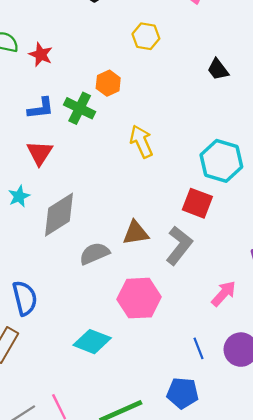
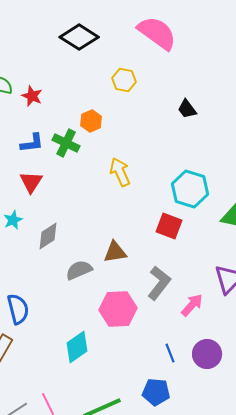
gray diamond: (59, 215) -> (48, 236), size x0.7
gray L-shape: (179, 245) -> (159, 283), moved
cyan diamond: (92, 342) -> (77, 347), turned -56

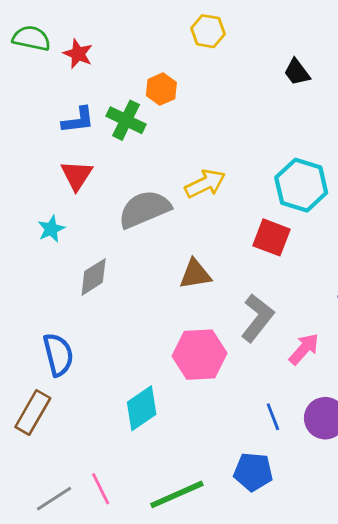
yellow arrow: (120, 172) -> (205, 184), moved, turned 88
gray diamond: (48, 236) -> (94, 277), moved
gray semicircle: (79, 270) -> (144, 209), moved, size x1.4

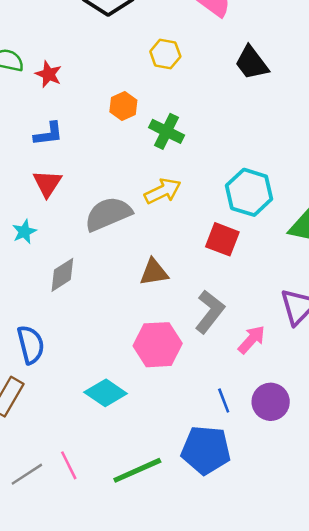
black trapezoid: (297, 72) -> (252, 63), moved, size x1.4
green cross: (126, 120) -> (167, 131), moved
cyan diamond: (142, 408) -> (106, 393), turned 69
blue pentagon: (253, 472) -> (206, 450), size x1.4

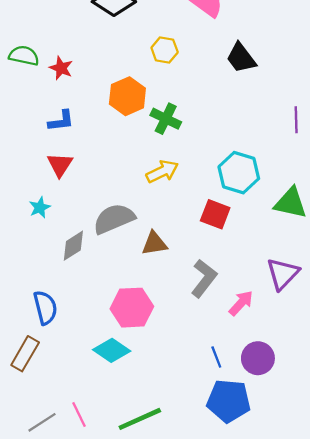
orange hexagon: (123, 106) -> (127, 96), size x1.5
gray semicircle: (108, 214) -> (114, 219), moved
pink hexagon: (158, 345) -> (132, 308), moved
blue pentagon: (206, 450) -> (229, 401), moved

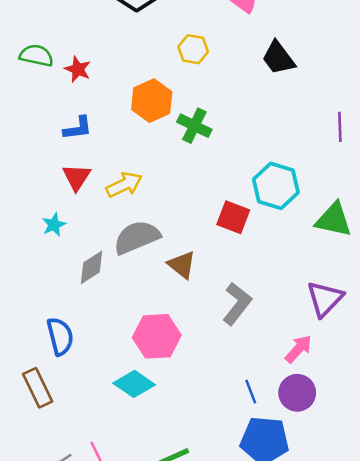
yellow arrow: (162, 171) -> (124, 185), moved
red square: (215, 214) -> (233, 217), moved
brown triangle: (154, 243) -> (182, 265), turned 48
pink arrow: (241, 303) -> (298, 349), moved
brown rectangle: (25, 354) -> (38, 388), turned -56

